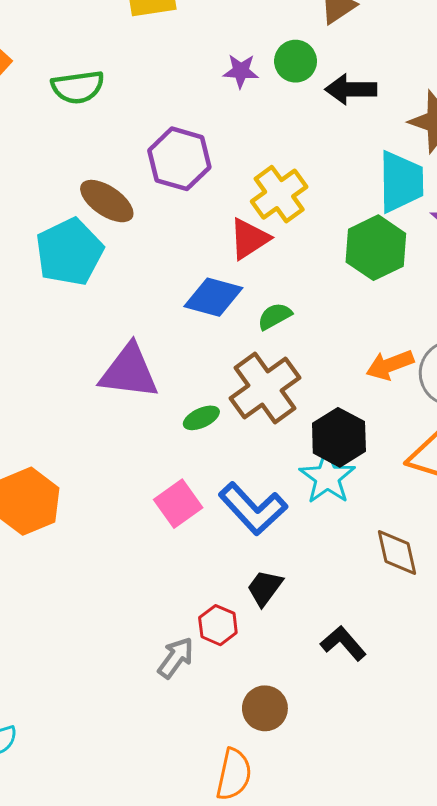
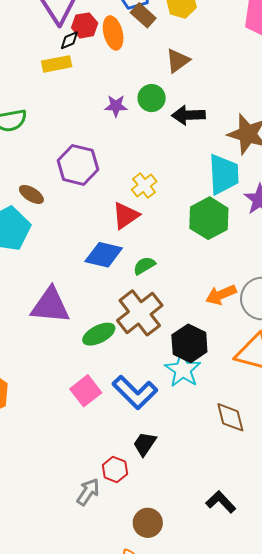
yellow cross: (279, 194) -> (144, 186), size x0.7
brown ellipse: (107, 201) -> (31, 194), size x0.7
green ellipse: (201, 418) -> (99, 334), size x1.4
black L-shape: (343, 643) -> (221, 502), moved

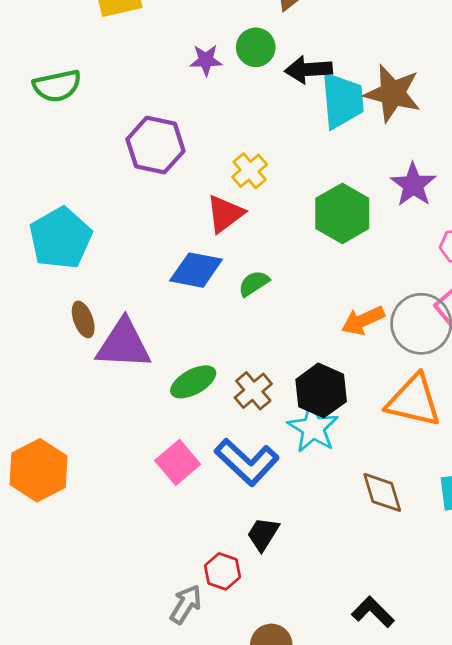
cyan trapezoid: (224, 174) -> (342, 100), moved
brown ellipse: (31, 194) -> (83, 319), moved, turned 40
brown cross: (140, 313) -> (253, 391), moved, size x0.6

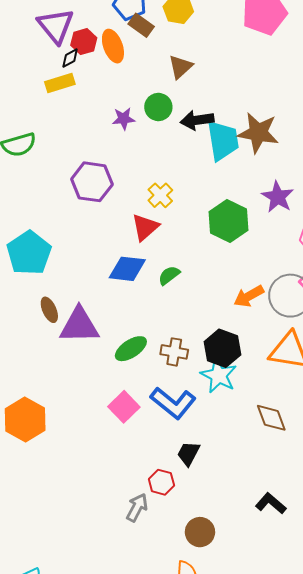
brown cross: (253, 391) -> (174, 352), turned -36

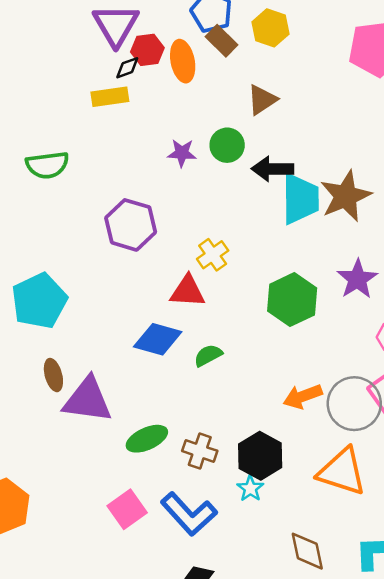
brown star: (258, 133) -> (346, 196), turned 30
red triangle: (145, 227) -> (188, 291), turned 36
cyan star: (219, 375) -> (250, 488), size x0.6

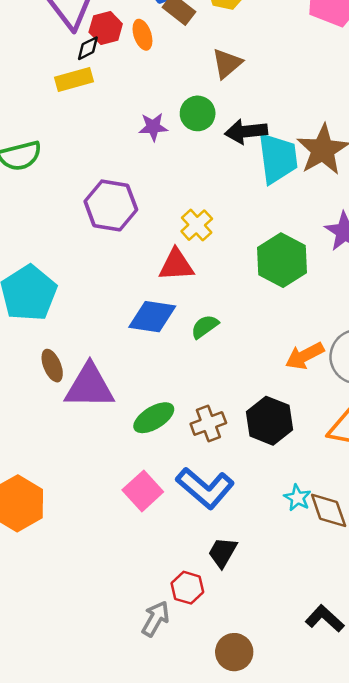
orange ellipse: (183, 61) -> (142, 35), size x0.7
brown cross: (200, 451) -> (208, 423), turned -32
cyan star: (250, 488) -> (297, 498), moved

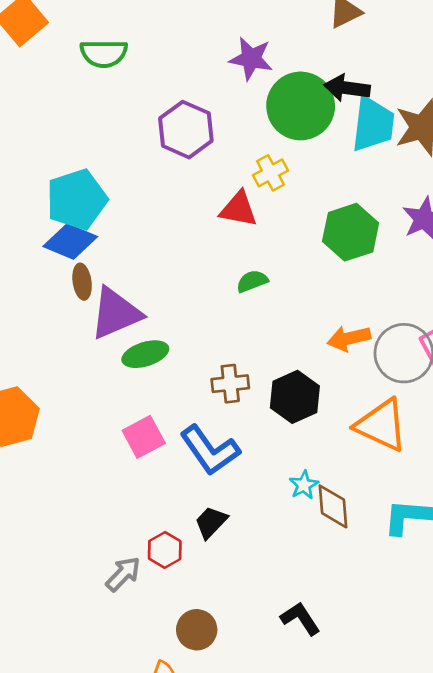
green circle: (198, 113) -> (301, 106), moved, size x1.8
purple star: (153, 127) -> (251, 59), size x1.4
blue diamond: (152, 317) -> (70, 242), moved
purple triangle: (89, 386) -> (116, 313), turned -38
green ellipse: (154, 418) -> (145, 354), moved

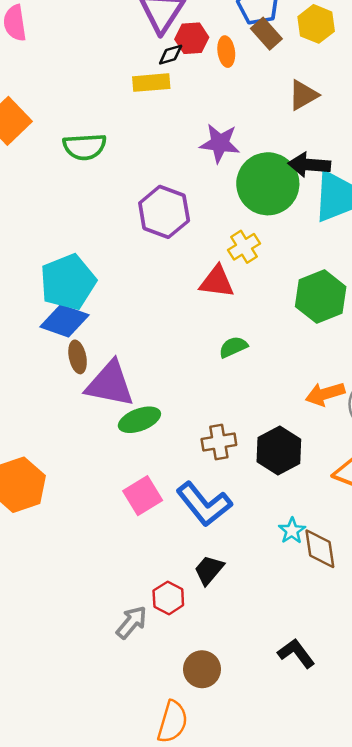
purple triangle: (116, 313) -> (110, 384), turned 38

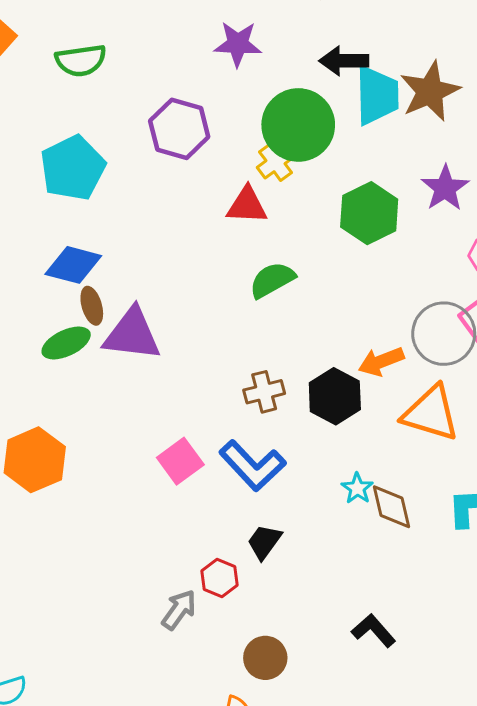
green circle: (268, 184) -> (298, 125), moved
cyan pentagon: (68, 282) -> (73, 168), moved
green semicircle: (233, 347) -> (272, 280), size x1.4
orange arrow: (325, 394) -> (381, 361), moved
green ellipse: (139, 420) -> (66, 343), moved

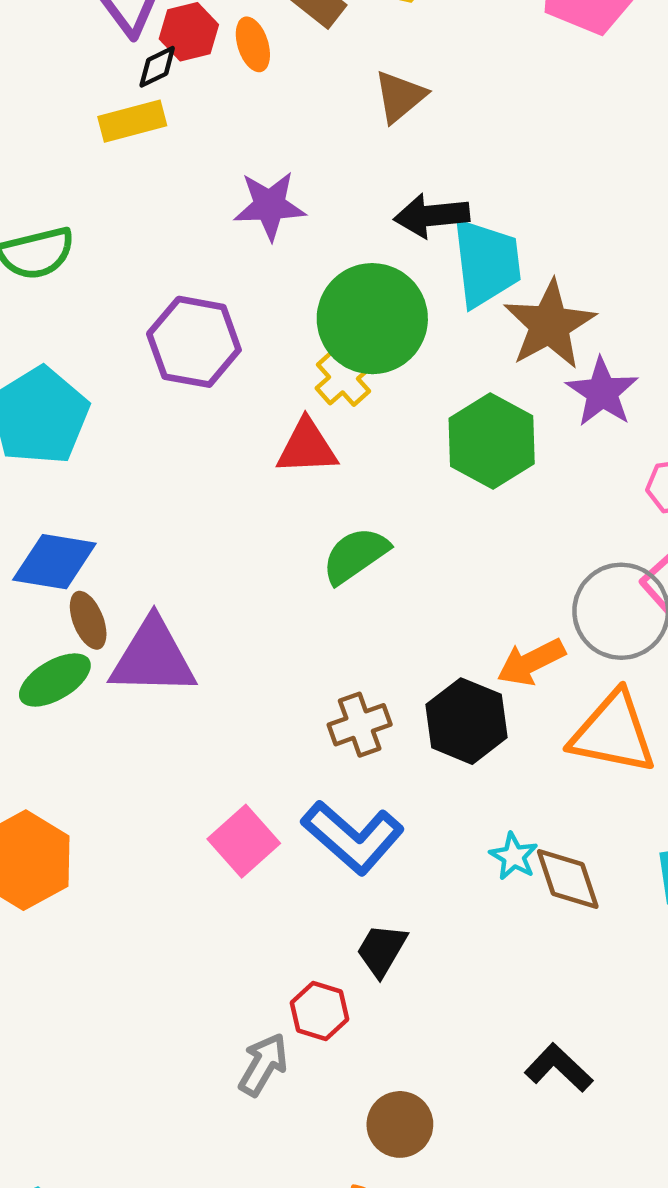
brown star: (430, 91) -> (550, 325), moved

